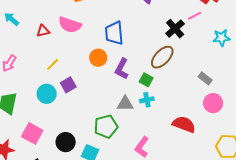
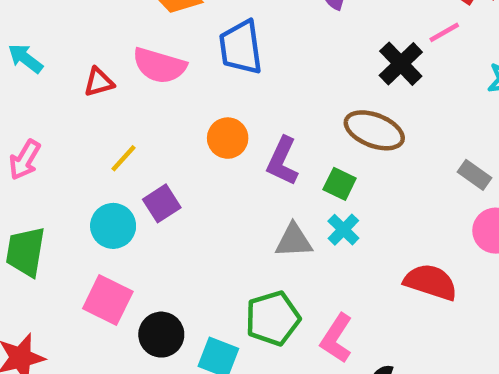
blue trapezoid: (114, 33) -> (241, 47), moved
brown ellipse: (162, 57) -> (374, 130), turned 70
cyan cross: (147, 100) -> (343, 230), turned -32
green pentagon: (106, 126) -> (273, 318), moved
pink square: (32, 133) -> (108, 300), moved

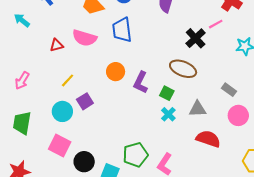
cyan arrow: (25, 58) -> (22, 20), moved
gray triangle: (294, 241) -> (198, 109), moved

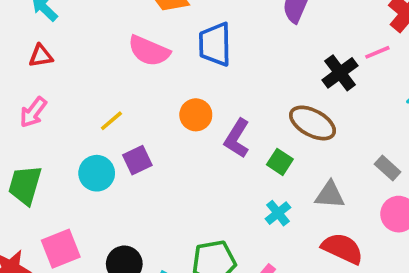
red triangle: (56, 45) -> (41, 56), moved
cyan cross: (168, 114) -> (278, 213), moved
pink square: (60, 146) -> (61, 249), moved, turned 35

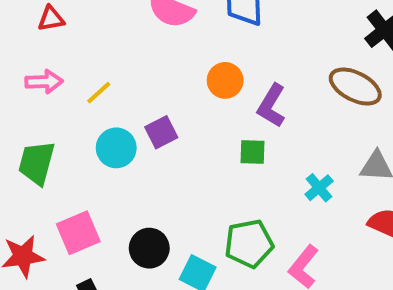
pink arrow: (33, 112) -> (44, 82), turned -128
yellow line: (111, 121) -> (99, 93), moved
green square: (280, 162) -> (252, 152), moved, turned -30

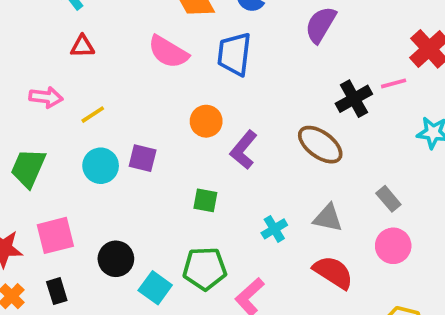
red triangle: (51, 19) -> (82, 46), moved
purple square: (161, 132) -> (143, 158), turned 32
green square: (252, 152) -> (205, 200), moved

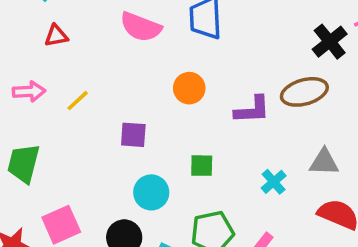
brown ellipse: (320, 145) -> (304, 92), turned -42
purple L-shape: (244, 150) -> (252, 110), moved, turned -123
cyan circle: (101, 166) -> (151, 192), moved

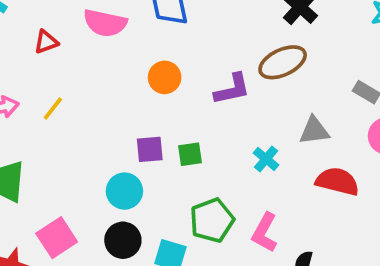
red triangle: (56, 36) -> (46, 42), moved
purple square: (133, 135) -> (150, 149), moved
cyan circle: (151, 192) -> (124, 191), moved

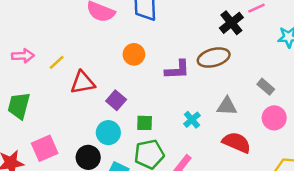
red triangle: (46, 42) -> (83, 83), moved, size x1.5
purple square: (150, 149) -> (116, 100), turned 36
green square: (190, 154) -> (145, 123), moved
cyan circle: (124, 191) -> (108, 133), moved

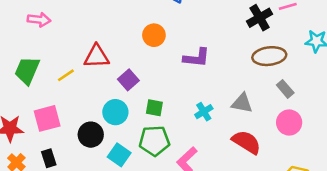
brown ellipse: (214, 58) -> (269, 56), moved
yellow line: (57, 62) -> (66, 75), moved

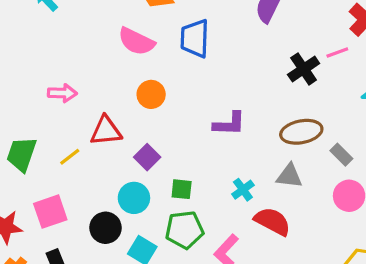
pink arrow: (39, 20) -> (62, 93), moved
orange circle: (154, 35) -> (151, 94), moved
brown ellipse: (269, 56) -> (301, 132), moved
red semicircle: (246, 142) -> (272, 221), moved

